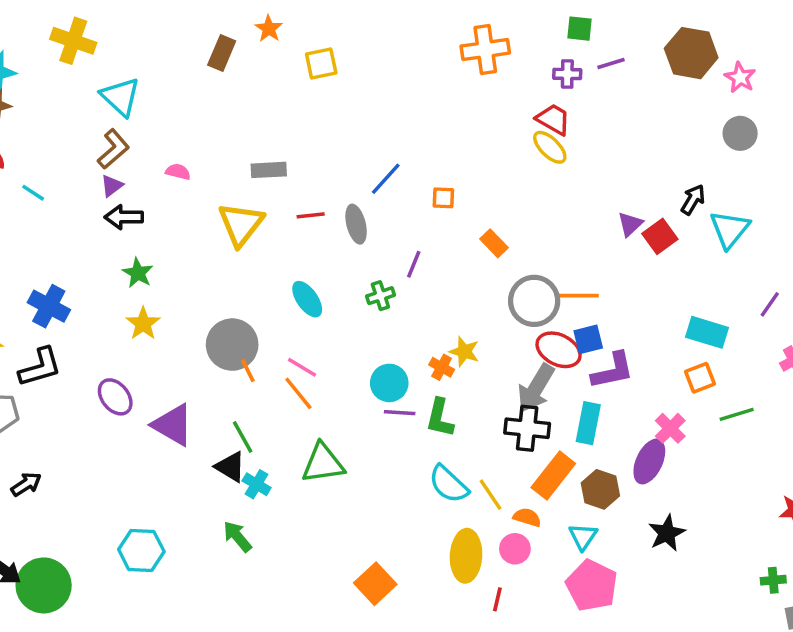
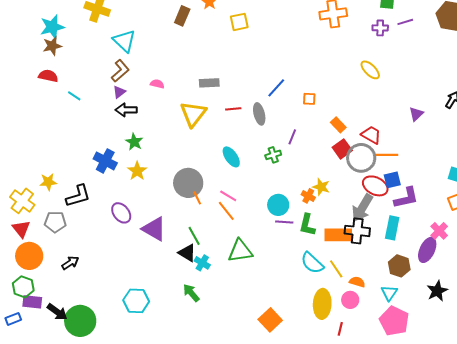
red trapezoid: (553, 119) -> (371, 135), moved
red square: (660, 236) -> (342, 149), moved
blue cross: (49, 306) -> (105, 161), moved
orange rectangle: (553, 475) -> (338, 235), moved, turned 52

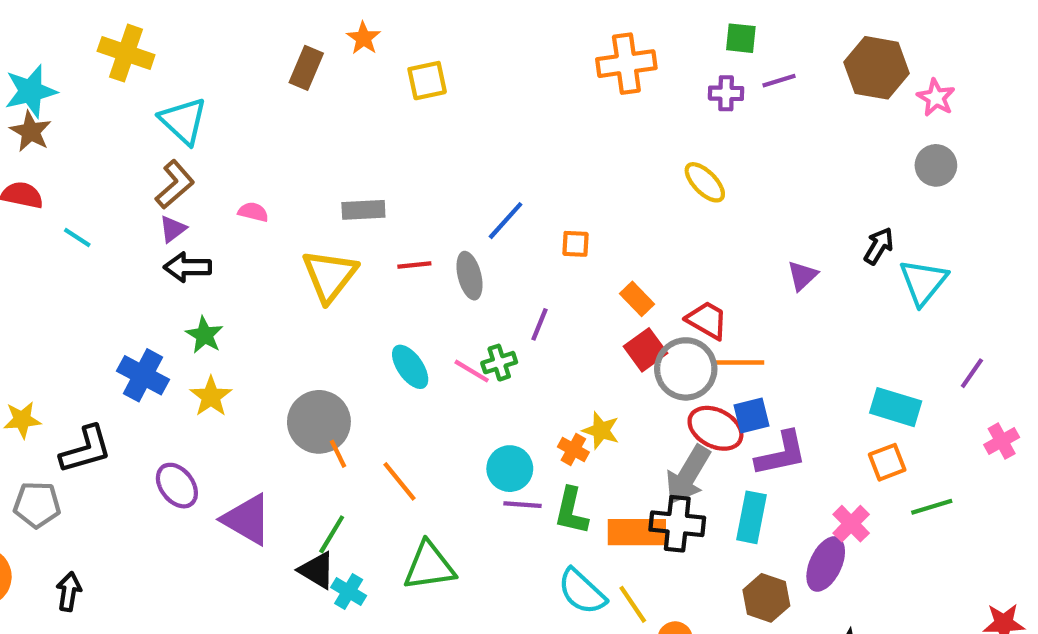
brown star: (52, 46) -> (31, 131), turned -30
pink line: (228, 196) -> (472, 371), moved
green line: (194, 236) -> (332, 534), turned 60
black arrow: (70, 263) -> (69, 592), turned -48

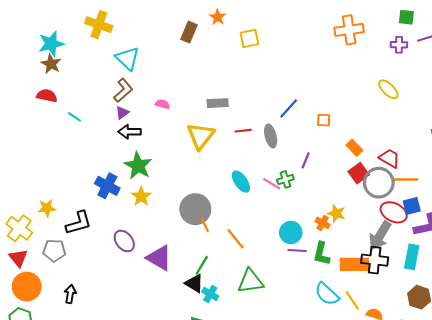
green star: (204, 335) -> (138, 166), size x1.5

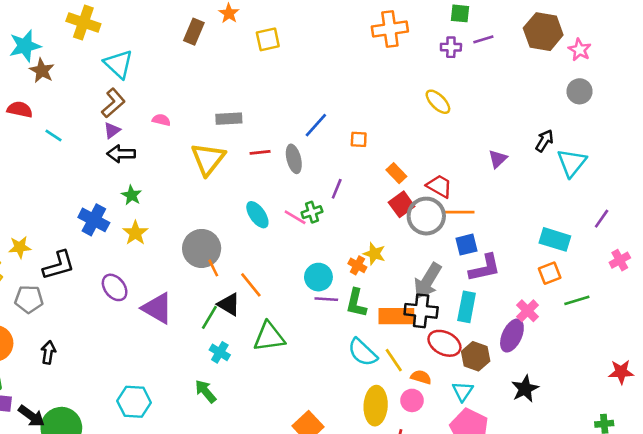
brown star: (51, 64) -> (42, 71), moved
green star: (138, 166) -> (131, 195), size x0.6
red ellipse: (394, 212) -> (444, 343), moved
black triangle: (194, 283) -> (229, 304), moved

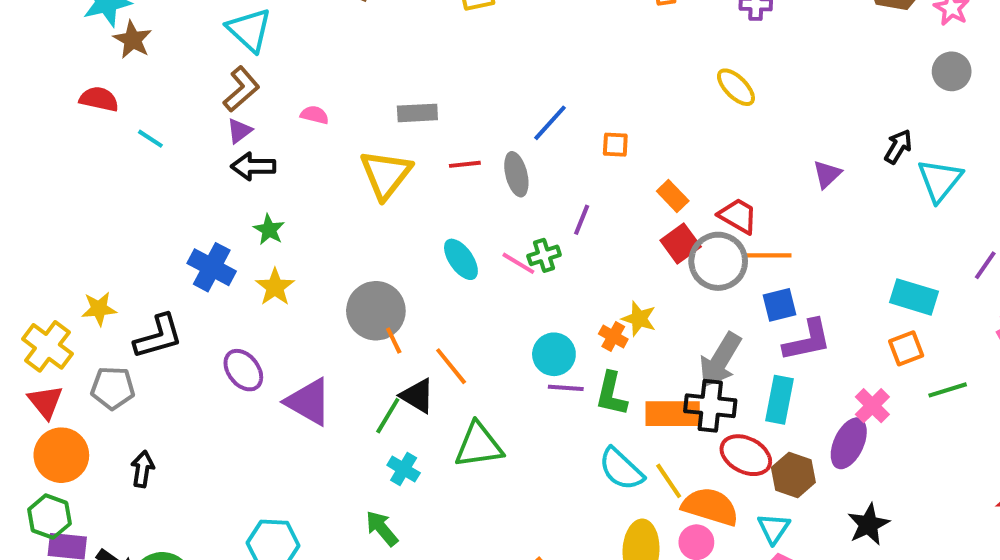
orange semicircle: (421, 377) -> (710, 507), size x1.8

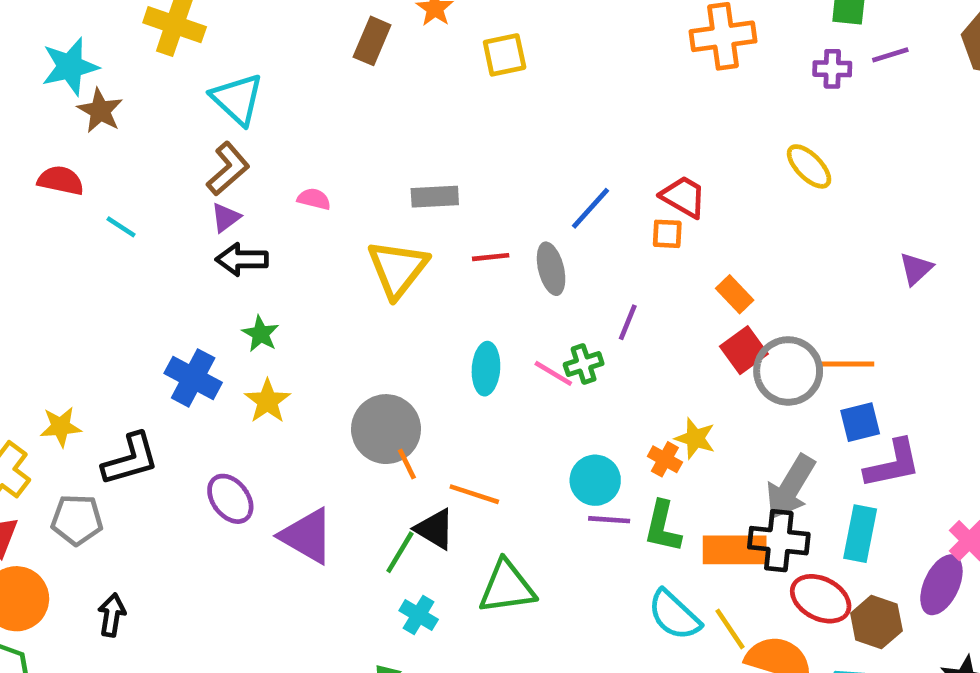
red trapezoid: (738, 216) -> (684, 197), moved
cyan ellipse: (461, 259) -> (486, 369), turned 39
orange line: (451, 366) -> (474, 494), turned -33

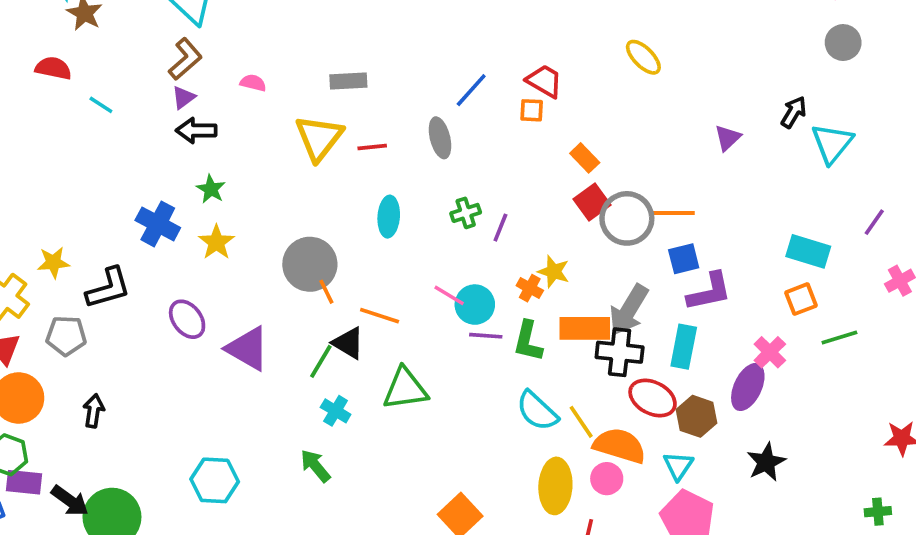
red line: (491, 257) -> (372, 147), moved
purple line: (628, 322) -> (500, 228), moved
pink line: (553, 373) -> (449, 295), moved
orange rectangle: (735, 550) -> (585, 328), moved

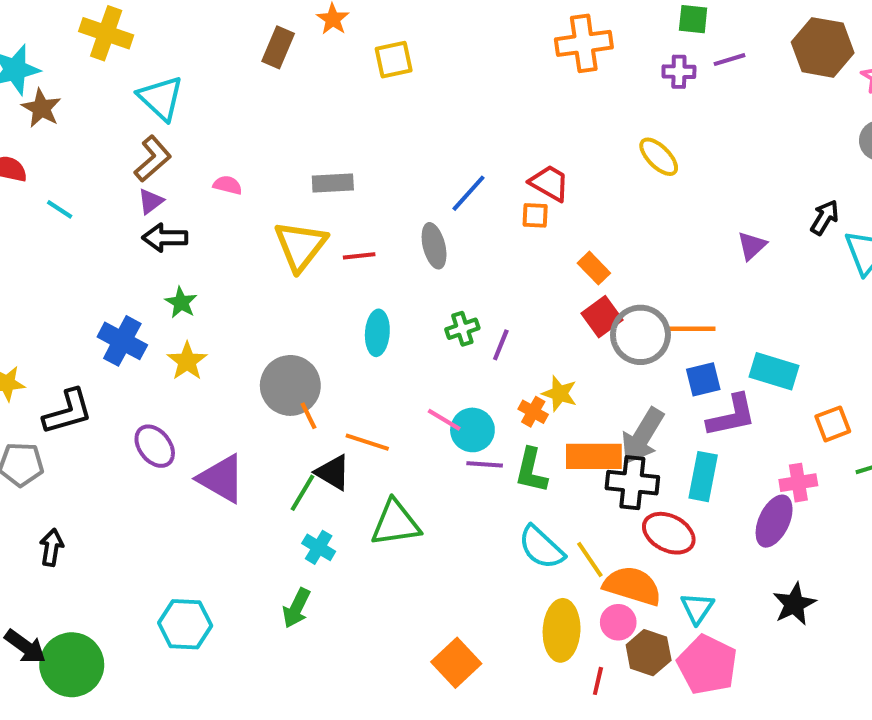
cyan rectangle: (808, 251) -> (774, 371), moved
pink cross: (770, 352) -> (798, 483), turned 36
brown hexagon: (697, 416) -> (649, 653), moved
green arrow: (315, 466) -> (296, 608), turned -114

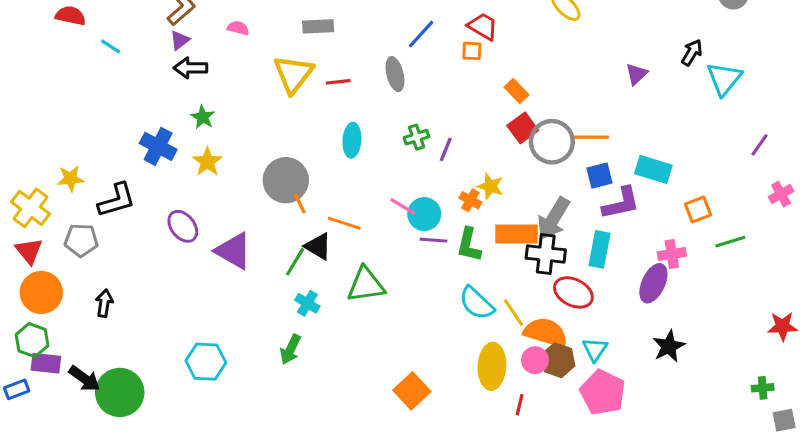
brown hexagon: (649, 653) -> (558, 360), moved

